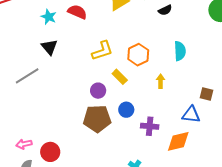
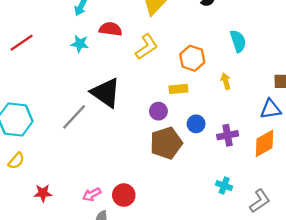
black triangle: (49, 47) -> (106, 93), moved, size x1.6
yellow L-shape: (102, 51) -> (147, 47), moved
yellow rectangle: (120, 77) -> (178, 89), turned -35

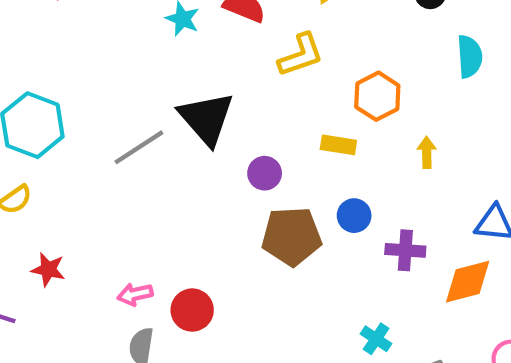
cyan semicircle: (238, 41) -> (470, 56), moved
purple circle: (158, 111) -> (265, 173), moved

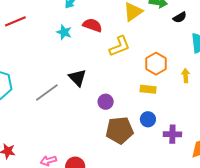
black triangle: (206, 118) -> (77, 78), size x0.7
yellow rectangle: (338, 145) -> (148, 89), moved
yellow arrow: (427, 152) -> (186, 76), moved

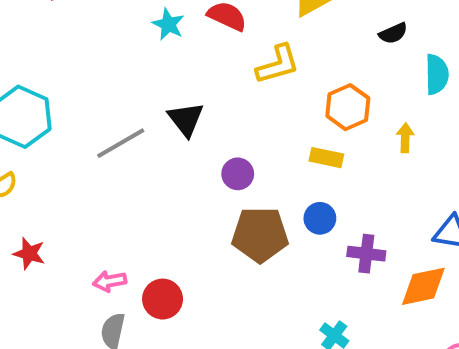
black semicircle: (180, 17) -> (393, 33), moved

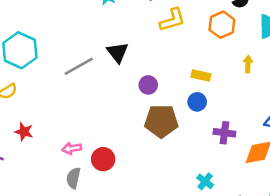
orange hexagon: (348, 107) -> (222, 25), moved
blue circle: (320, 218) -> (197, 102), moved

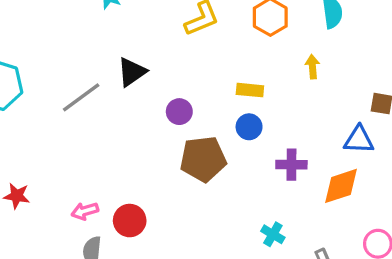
black triangle: (117, 52) -> (132, 72), turned 40

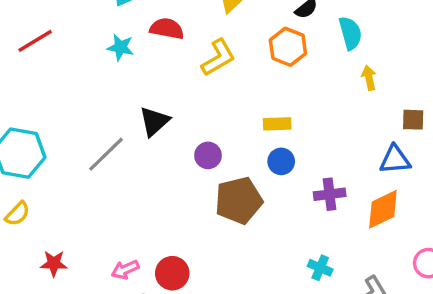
yellow arrow: (312, 67) -> (369, 78), moved

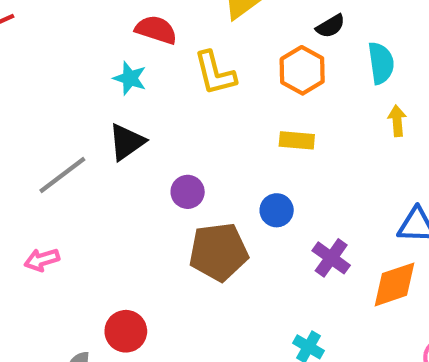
cyan star: (120, 47) -> (130, 78), moved
yellow L-shape: (218, 58) -> (215, 73), turned 99
yellow rectangle: (277, 124) -> (297, 140), moved
purple cross: (330, 194) -> (331, 258), turned 36
pink arrow: (125, 270) -> (42, 260), moved

